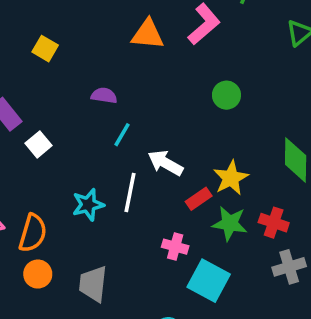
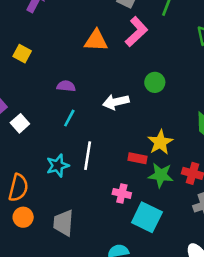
cyan line: (122, 135) -> (69, 118), moved
white arrow: (165, 163) -> (116, 102), moved, turned -40
red rectangle: (199, 199) -> (137, 158), turned 48

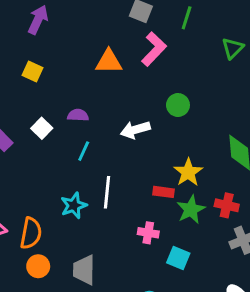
yellow square: (22, 54) -> (33, 71), moved
white square: (20, 123) -> (42, 128), moved
green star: (161, 175) -> (191, 210), turned -30
cyan square: (147, 217) -> (178, 258), size x0.7

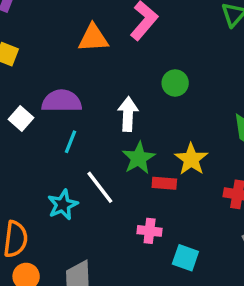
purple semicircle: (78, 115) -> (62, 101), size x1.6
white arrow: (135, 130) -> (128, 114), turned 112
white line: (107, 192) -> (100, 187), turned -40
green star: (191, 210) -> (139, 158), moved

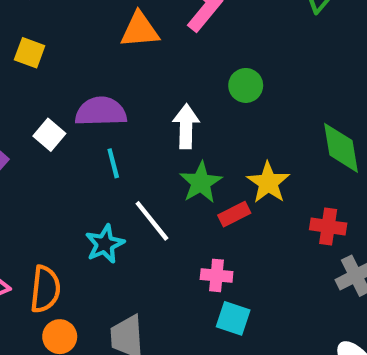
cyan line: (70, 142) -> (113, 163), turned -35
red rectangle: (164, 183) -> (234, 214), turned -30
cyan square: (185, 258) -> (233, 318), moved

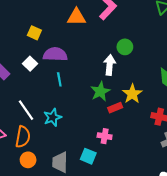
yellow square: (30, 53) -> (34, 33), moved
white arrow: (186, 126) -> (110, 65), moved
white line: (152, 221) -> (26, 110), moved
cyan square: (233, 318) -> (88, 156), moved

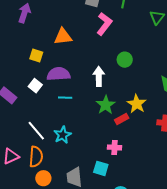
orange triangle: (76, 17) -> (63, 37), moved
white arrow: (110, 65) -> (99, 76), moved
cyan line: (59, 79) -> (65, 98), turned -72

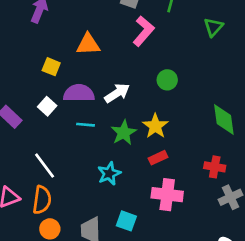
white arrow: (99, 76) -> (117, 93), moved, turned 54
yellow star: (137, 104) -> (155, 126), moved
green star: (106, 105) -> (124, 133), moved
cyan star: (63, 135) -> (109, 174), moved
pink cross: (114, 147) -> (167, 195), moved, size x1.6

